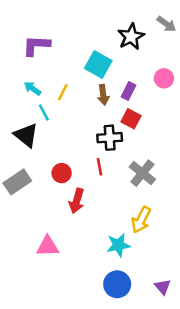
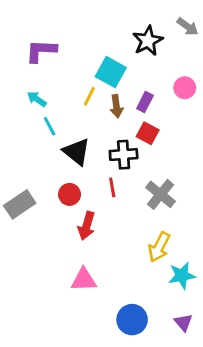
yellow line: (63, 92) -> (89, 96), moved
black triangle: (26, 135) -> (77, 152), moved
cyan star: (118, 245) -> (182, 276), moved
pink triangle: (48, 246) -> (84, 280), moved

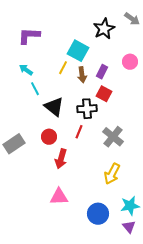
red line: (112, 187) -> (79, 132), turned 32
cyan star: (182, 276) -> (130, 206), moved
blue circle: (132, 320) -> (98, 214), moved

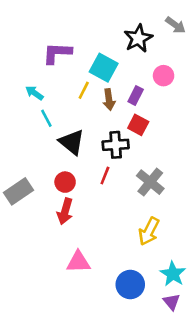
purple L-shape: (29, 36) -> (57, 53), moved
pink circle: (130, 62) -> (164, 76), moved
red arrow: (61, 159) -> (65, 211), moved
cyan star: (130, 206) -> (173, 274), turned -30

